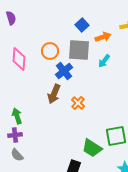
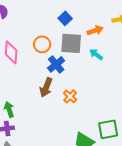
blue square: (82, 25) -> (65, 18), moved
cyan arrow: (104, 61) -> (96, 54), turned 88

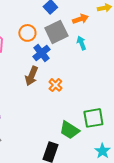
gray square: (71, 43) -> (56, 32), turned -30
cyan arrow: (96, 54) -> (81, 43), turned 32

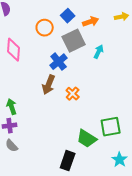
orange arrow: (80, 19) -> (91, 22), moved
orange circle: (27, 33) -> (45, 28), moved
cyan arrow: (81, 43) -> (99, 52), turned 48

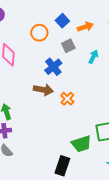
gray square: (74, 41) -> (68, 46), size x0.6
brown arrow: (49, 85) -> (43, 90), turned -102
green trapezoid: (87, 139) -> (81, 144), turned -50

